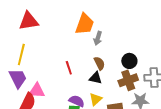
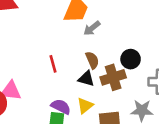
gray arrow: (98, 38) -> (92, 28), turned 32
brown cross: (128, 80) -> (113, 77), moved

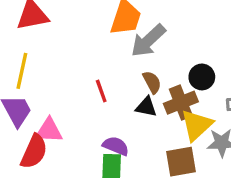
gray arrow: (92, 28) -> (148, 41), size x1.6
yellow triangle: (85, 106) -> (197, 125), moved, size x1.5

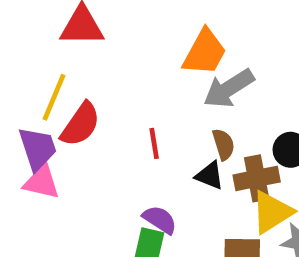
pink triangle: (49, 130) -> (42, 182), moved
red semicircle: (34, 152) -> (80, 124), moved

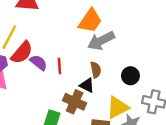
brown cross: (257, 178) -> (75, 102), moved, turned 30
purple semicircle: (160, 220) -> (39, 63), moved

